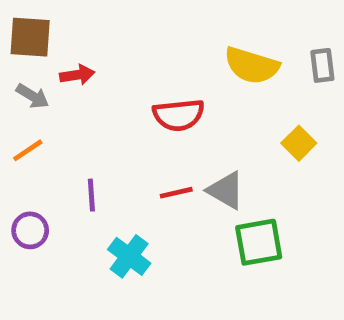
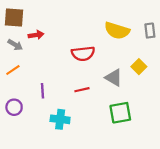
gray triangle: (226, 190) -> (114, 78), moved
cyan cross: (129, 256) -> (60, 119), turned -30

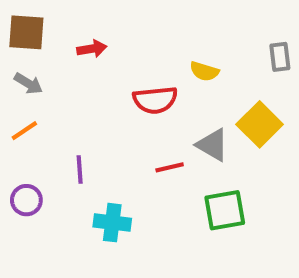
yellow semicircle: (117, 31) -> (204, 71), moved, size x0.6
red arrow: (36, 35) -> (92, 49), moved
yellow square: (139, 67) -> (260, 124), size x1.5
red line: (82, 90) -> (170, 167), moved

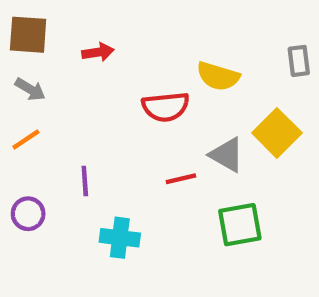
yellow semicircle: (204, 71) -> (218, 76), size x1.4

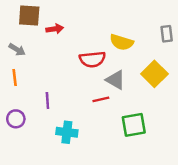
brown square: (28, 35) -> (29, 15), moved
orange line: (26, 140) -> (15, 77), turned -63
gray triangle: (227, 155) -> (116, 80), moved

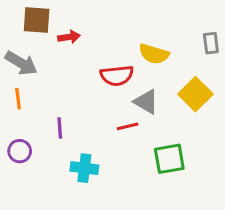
gray arrow: (17, 50) -> (21, 63), size x1.5

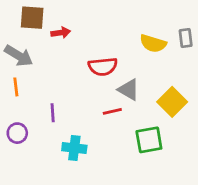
yellow semicircle: (154, 54) -> (153, 43), moved
yellow square: (195, 94) -> (172, 102), moved

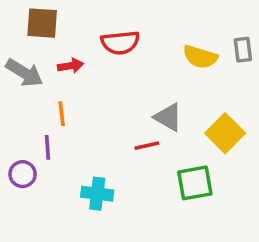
red arrow: (61, 33) -> (71, 66), moved
red semicircle: (103, 67) -> (120, 43), moved
orange line: (16, 87) -> (62, 114), moved
purple line: (53, 113) -> (47, 147), moved

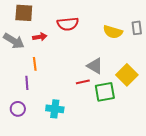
purple circle: (23, 174) -> (18, 109), moved
green square: (195, 183) -> (105, 92), moved

